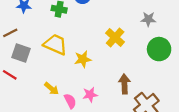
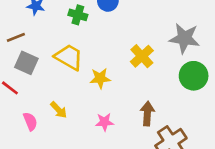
gray star: (148, 19) -> (184, 38), size x1.6
pink semicircle: (70, 101) -> (30, 121), moved

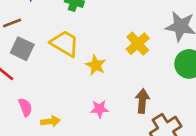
yellow star: (100, 78) -> (96, 65), turned 30
yellow arrow: (59, 110) -> (50, 121), moved, turned -54

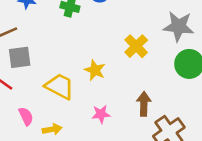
yellow trapezoid: (65, 43) -> (60, 86), moved
gray square: (22, 49) -> (20, 57), turned -30

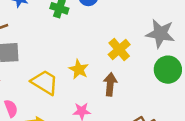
brown arrow: (144, 104) -> (110, 84), moved

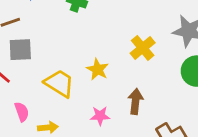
brown arrow: (110, 84) -> (135, 101), moved

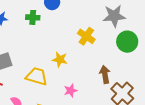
brown arrow: (135, 101) -> (105, 74), moved

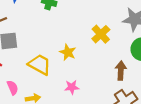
brown arrow: (105, 74) -> (121, 71), moved

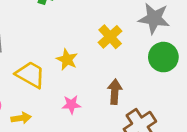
brown arrow: (121, 71) -> (115, 92), moved

